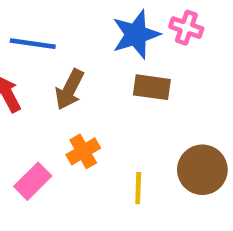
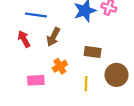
brown rectangle: (152, 87) -> (93, 52), moved
pink rectangle: (33, 181) -> (36, 80), turned 42

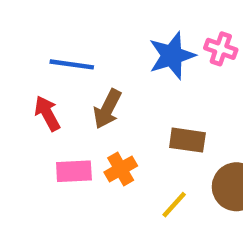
pink rectangle: (36, 80) -> (74, 171), moved
yellow line: (86, 84) -> (174, 205), turned 40

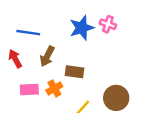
brown rectangle: (187, 140) -> (75, 72), moved

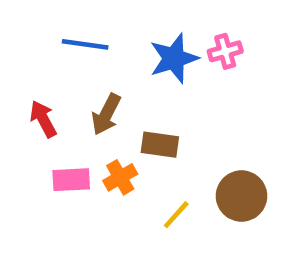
pink cross: (108, 24) -> (225, 51), turned -35
blue line: (28, 33) -> (85, 44), moved

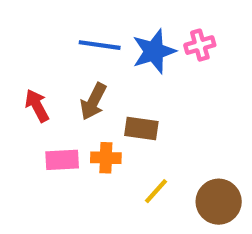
blue line: (85, 44) -> (100, 45), moved
orange cross: (120, 177) -> (106, 158), turned 32
brown circle: (242, 196) -> (219, 202), moved

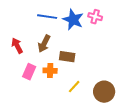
pink cross: (200, 45) -> (95, 17), turned 32
blue star: (154, 51) -> (73, 20), turned -30
pink rectangle: (62, 160) -> (29, 72), turned -63

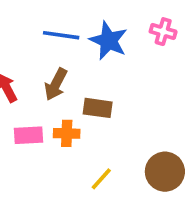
pink cross: (95, 17) -> (163, 32), moved
pink rectangle: (29, 72) -> (28, 135), turned 63
yellow line: (74, 87) -> (101, 179), moved

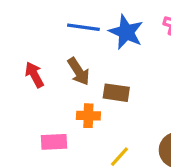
brown arrow: (56, 84) -> (79, 71), turned -60
pink rectangle: (28, 135) -> (54, 142), moved

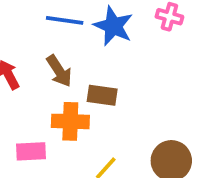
orange cross: (88, 116) -> (70, 121), size x1.4

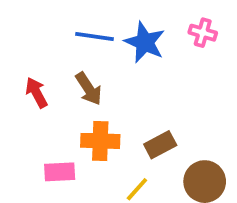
brown rectangle: (102, 95) -> (160, 145), moved, turned -36

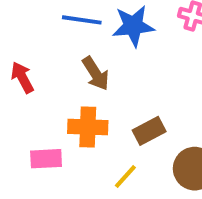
blue star: (145, 42) -> (133, 26), turned -30
brown arrow: (89, 89) -> (96, 73), moved

